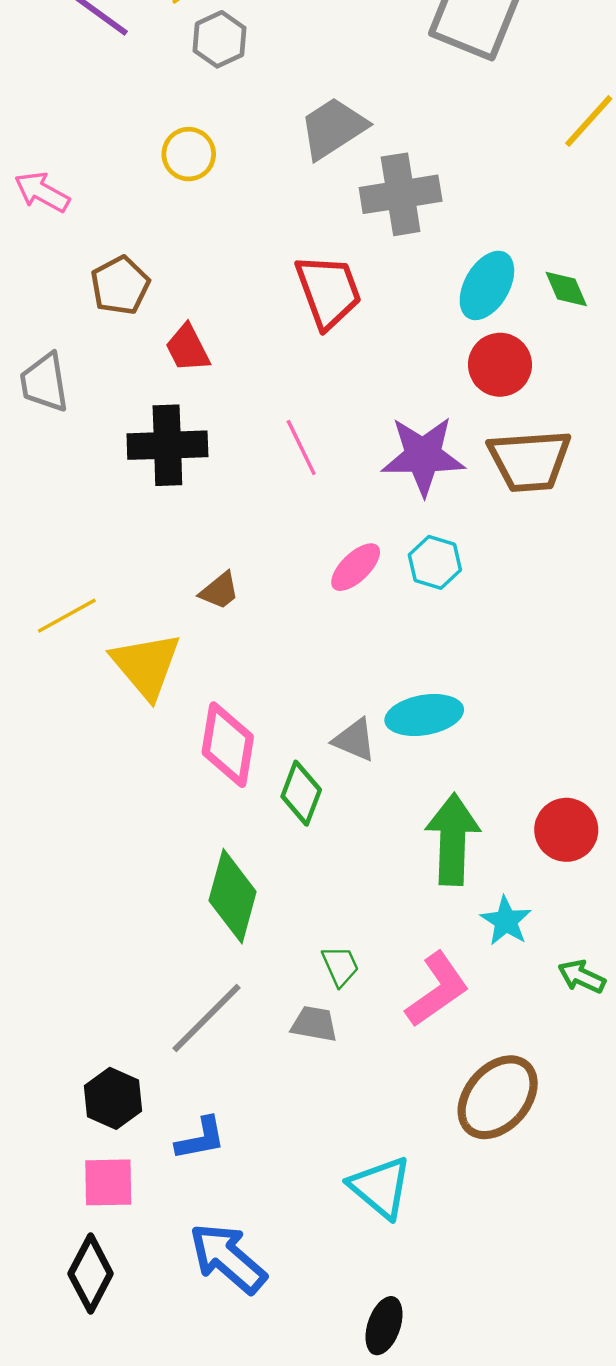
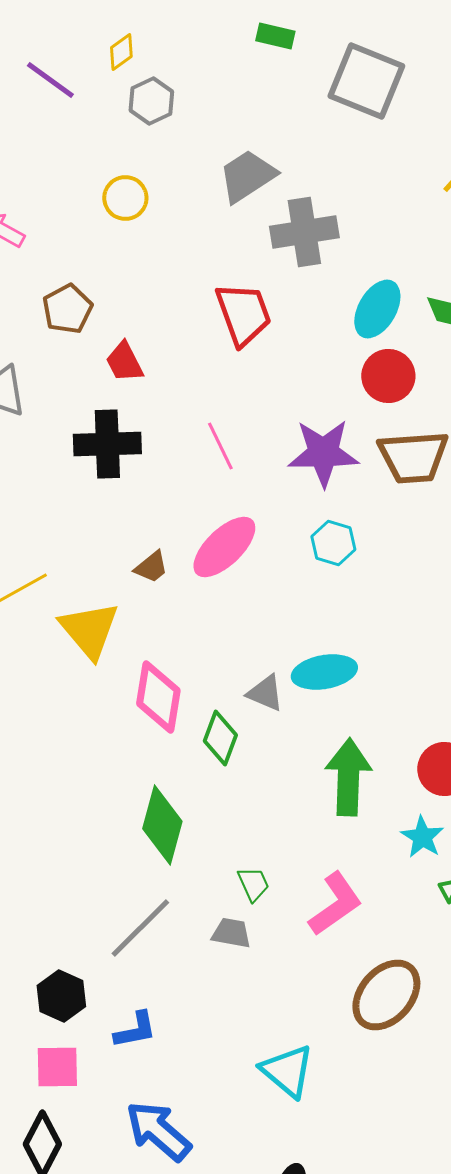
pink ellipse: (356, 567) -> (224, 547), moved, size x1.5
cyan star: (506, 921) -> (422, 837), moved

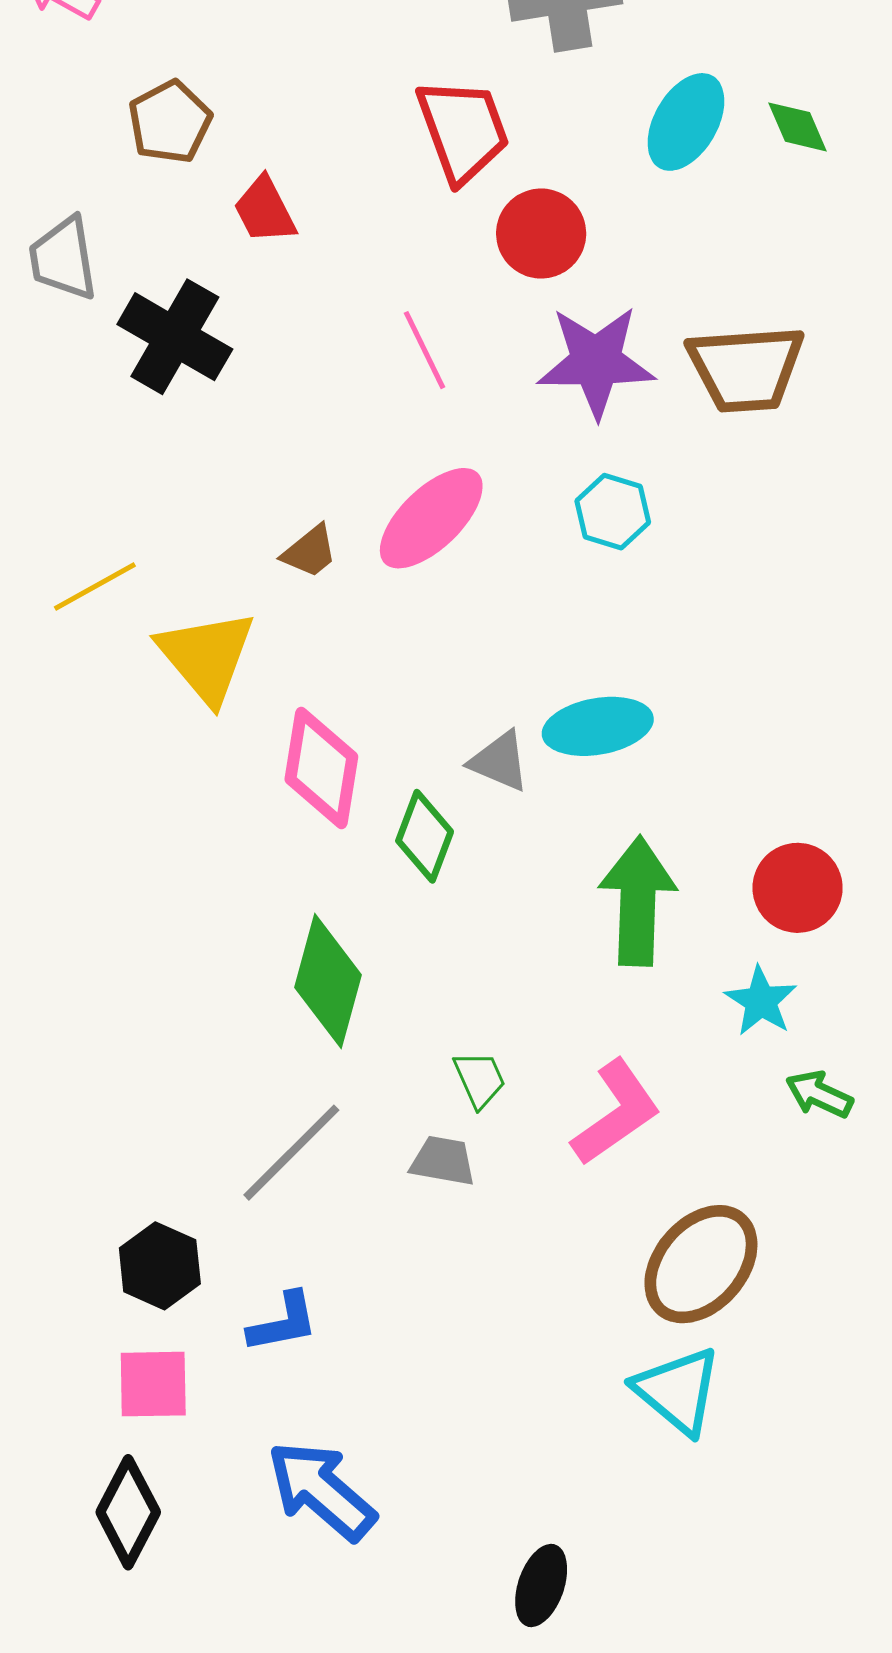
red circle: (388, 376) -> (541, 234), moved
black cross: (107, 444) -> (175, 337), moved, turned 32
cyan triangle: (287, 1071) -> (678, 1391), moved

